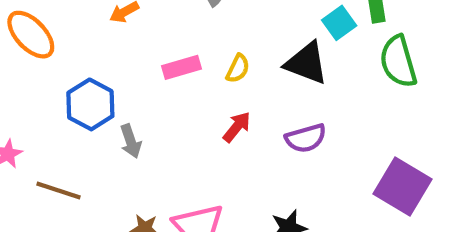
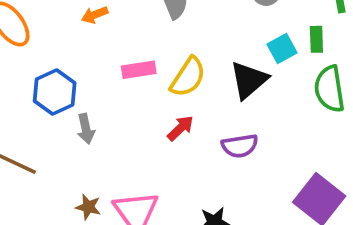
black triangle: (307, 63) -> (249, 80), turned 51
yellow semicircle: (238, 68) -> (188, 77), size x1.6

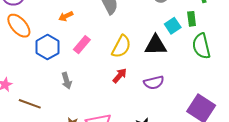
pink rectangle: (139, 70) -> (82, 45), moved, turned -36
black triangle: (249, 80) -> (156, 45), turned 45
blue hexagon: (55, 92) -> (48, 47), moved

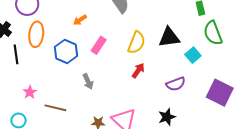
orange ellipse: (19, 26) -> (36, 34), turned 55
cyan square: (173, 26) -> (193, 55), moved
purple semicircle: (154, 83) -> (176, 84), moved

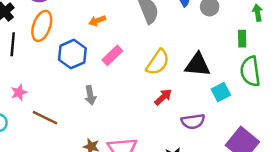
red arrow: (138, 71) -> (163, 97), moved

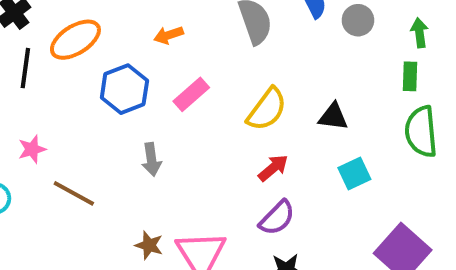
green arrow: (258, 13) -> (419, 33), moved
orange ellipse: (42, 26) -> (75, 40), turned 36
black triangle: (198, 65) -> (333, 117), size x0.7
cyan square: (221, 92) -> (354, 174), moved
purple semicircle: (193, 121) -> (277, 218), moved, turned -40

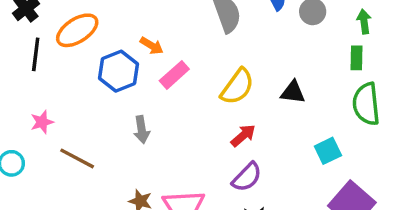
orange arrow: (169, 35) -> (152, 46), moved, turned -130
cyan square: (354, 174) -> (328, 151), moved

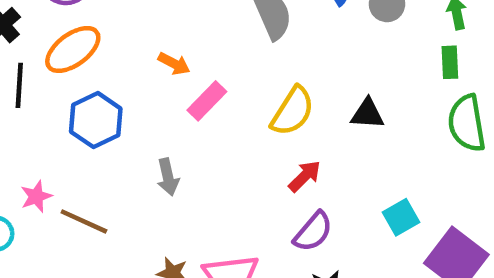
blue hexagon: (119, 71) -> (96, 120), moved
pink star: (42, 122) -> (36, 196), moved
cyan square: (328, 151) -> (401, 217), moved

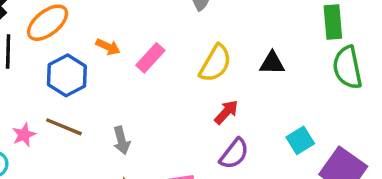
green rectangle: (450, 62) -> (333, 22), size x1.4
orange arrow: (174, 64) -> (108, 47), moved
gray arrow: (168, 177) -> (122, 140), moved
brown line: (84, 221) -> (64, 127), moved

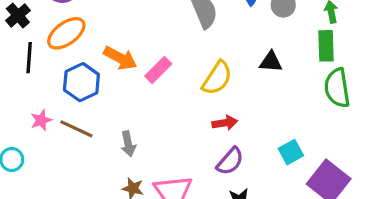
orange arrow: (108, 47) -> (120, 58), size x1.5
black triangle: (272, 63) -> (271, 62), moved
red arrow: (226, 112) -> (225, 123), turned 35
pink star: (24, 135) -> (41, 120), moved

